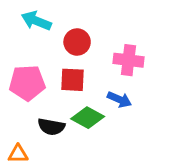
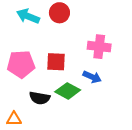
red circle: (77, 42) -> (59, 13), moved

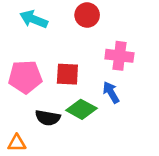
red circle: (59, 13) -> (87, 15), moved
blue arrow: (92, 77) -> (111, 92), turned -144

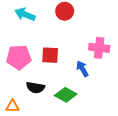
pink cross: (119, 56) -> (99, 48), moved
green diamond: (81, 109) -> (66, 95), moved

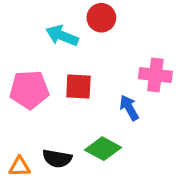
cyan arrow: (25, 14) -> (62, 36), moved
black semicircle: (35, 87) -> (57, 158), moved

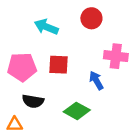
red circle: (101, 18) -> (91, 18), moved
black semicircle: (57, 158) -> (33, 101), moved

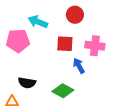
red square: (59, 65) -> (65, 44), moved
pink pentagon: (22, 67) -> (18, 41), moved

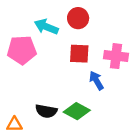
red circle: (75, 15) -> (78, 18), moved
black semicircle: (27, 83) -> (46, 111), moved

